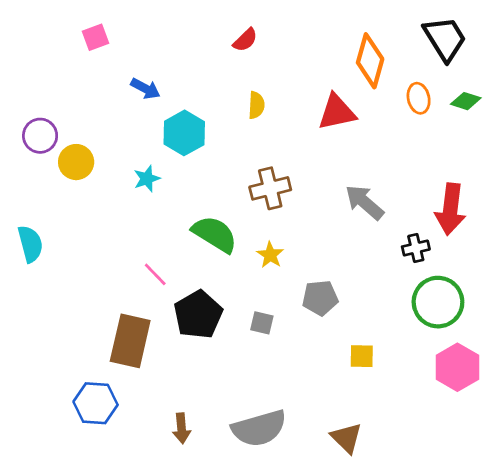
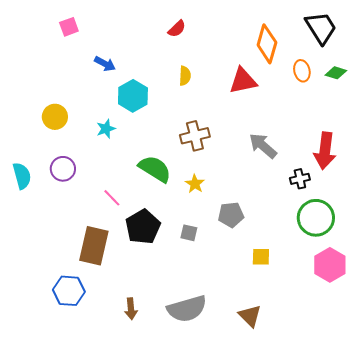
purple circle: (40, 136) -> (63, 169), moved

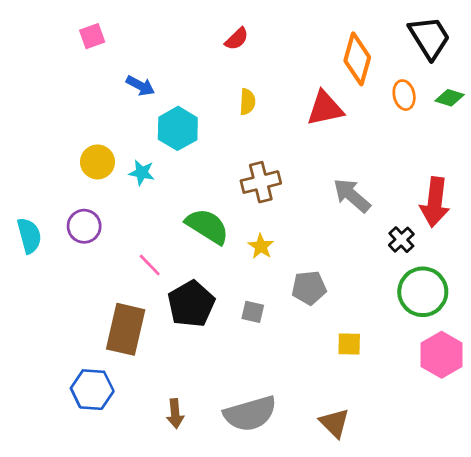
yellow circle: (55, 117) -> (98, 162), moved
cyan star: (106, 129) -> (142, 173), turned 30
black cross: (300, 179) -> (401, 240), turned -30

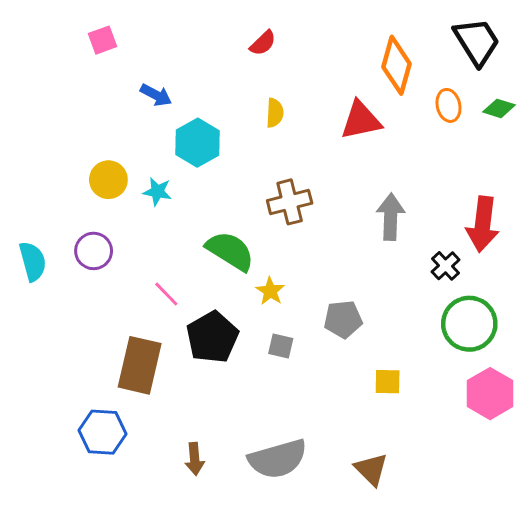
gray arrow: (352, 195) -> (391, 217), turned 51
yellow star: (261, 246) -> (270, 291), moved

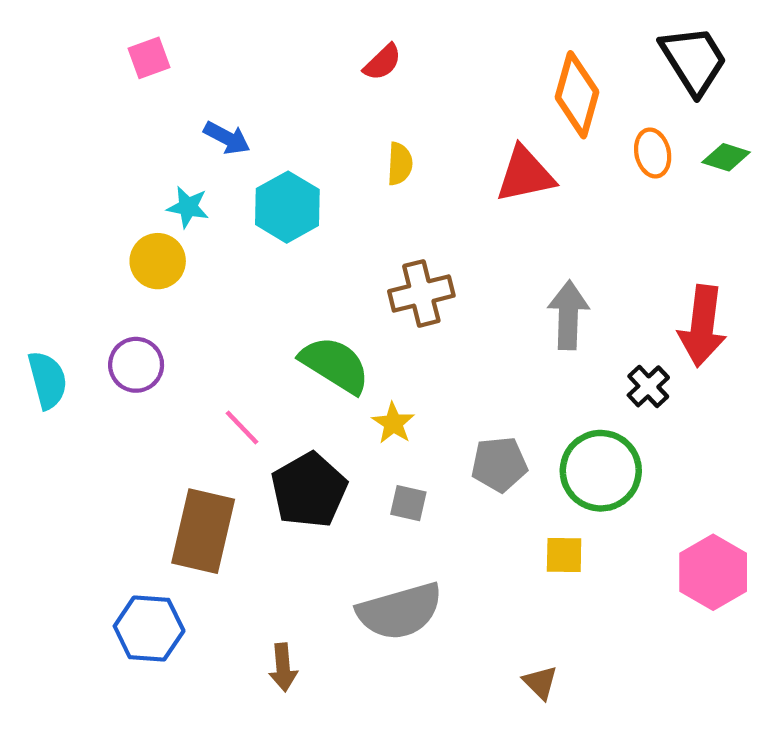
cyan star: (157, 192) -> (188, 207), moved
green circle: (469, 324) -> (601, 471), moved
gray semicircle: (278, 459) -> (400, 611), moved
brown triangle: (371, 469) -> (540, 683), size x0.7

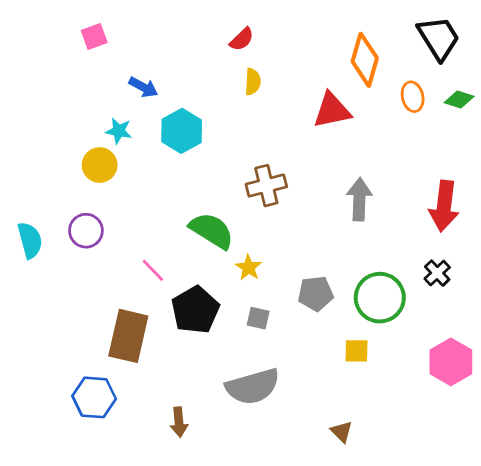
yellow semicircle: (400, 164) -> (253, 82), moved
black cross: (648, 386) -> (437, 273), moved

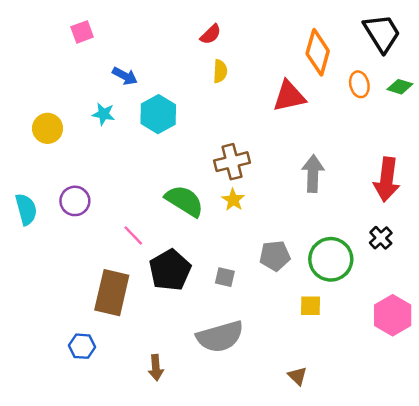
yellow circle: (100, 165) -> (48, 128), moved
yellow star: (249, 268) -> (233, 200), moved
blue hexagon: (94, 397) -> (82, 346), size x0.7

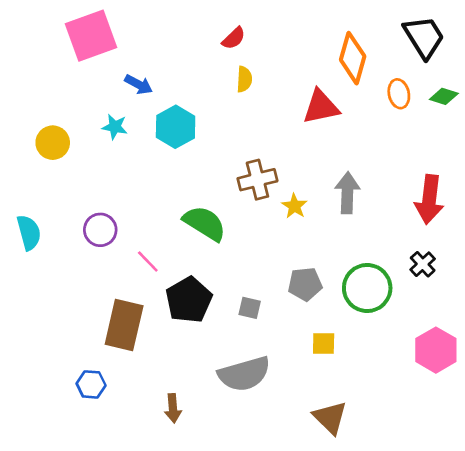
pink square: (82, 32) -> (91, 36), size x2.0
yellow star: (233, 200) -> (294, 206), moved
purple circle: (75, 201) -> (100, 230), moved
yellow square: (311, 306) -> (324, 343), moved
brown triangle: (297, 376) -> (330, 417), size x1.6

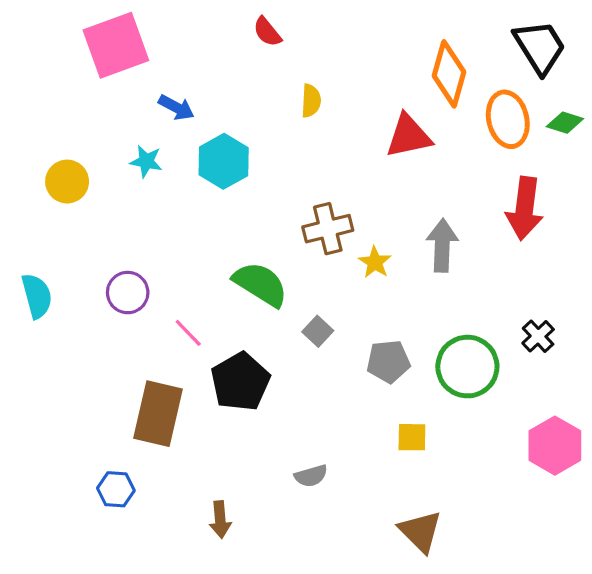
red semicircle: (234, 38) -> (267, 32), moved, turned 95
orange ellipse: (399, 94) -> (508, 119), size x1.5
red arrow: (429, 199) -> (525, 208), moved
gray square: (250, 308) -> (318, 331), moved, turned 30
gray semicircle: (244, 374) -> (311, 476), size x0.5

